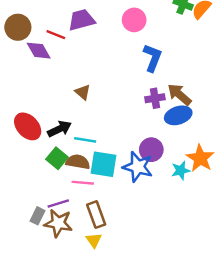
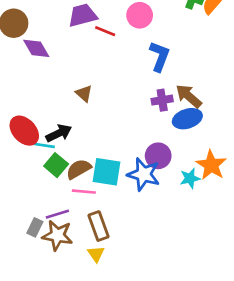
red line: (56, 35) -> (105, 31), moved
cyan line: (85, 140) -> (43, 145), moved
brown semicircle: (78, 162) -> (79, 169), turned -40

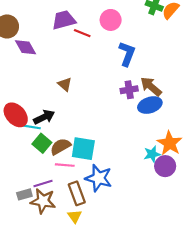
purple circle: (158, 156) -> (165, 166), moved
blue star: (144, 174) -> (99, 178), moved
gray rectangle: (35, 227) -> (24, 194), turned 48

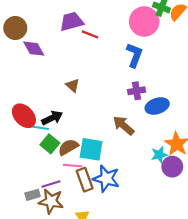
pink circle: (111, 20) -> (144, 21), moved, size x1.4
brown arrow: (151, 86) -> (124, 125), moved
brown rectangle: (77, 193) -> (85, 180), moved

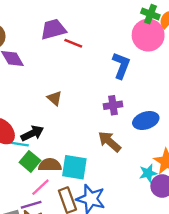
pink circle: (144, 21) -> (148, 35), moved
purple cross: (137, 91) -> (113, 105), moved
brown semicircle: (68, 147) -> (50, 165), turned 30
pink line: (73, 166) -> (40, 187), moved, turned -48

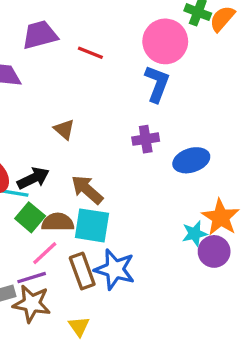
purple trapezoid: (53, 29) -> (40, 35), moved
pink circle: (148, 35) -> (165, 41), moved
brown arrow: (110, 142) -> (87, 190), moved

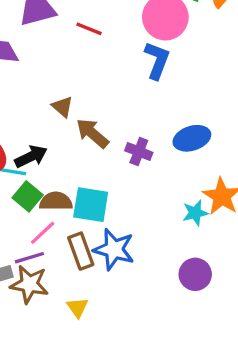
purple cross: (146, 139) -> (139, 152), moved, turned 30
brown arrow: (87, 190) -> (92, 133), moved
purple circle: (214, 251) -> (195, 274), moved

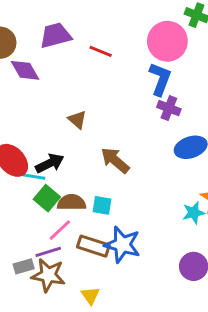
brown arrow: (92, 133) -> (115, 160), moved
purple cross: (139, 152) -> (169, 108), moved
cyan square: (91, 205) -> (102, 205), size x0.6
brown rectangle: (81, 251) -> (93, 246), turned -52

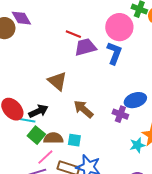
purple trapezoid: (56, 35) -> (85, 47), moved
purple diamond: (25, 70) -> (21, 18), moved
purple cross: (169, 108) -> (120, 114), moved
brown triangle: (77, 120) -> (57, 81), size x1.5

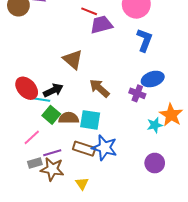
blue L-shape: (114, 53) -> (144, 40), moved
cyan square: (74, 140) -> (90, 120), size x1.5
pink line: (45, 157) -> (32, 137), moved

